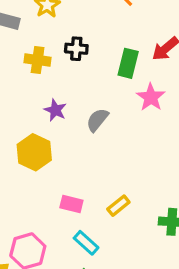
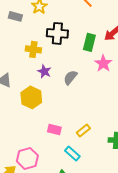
black cross: (76, 49) -> (57, 33), size x1.5
yellow cross: (38, 60) -> (33, 49), moved
cyan rectangle: (86, 243) -> (72, 153), moved

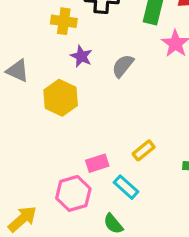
pink rectangle: (54, 129) -> (97, 163), moved, turned -32
pink hexagon: (27, 158) -> (73, 193), moved

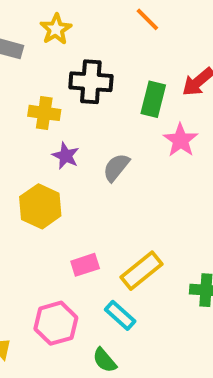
yellow rectangle: (144, 150) -> (142, 271), size x1.5
pink rectangle: (97, 163) -> (85, 265), moved

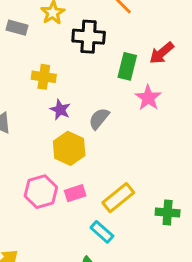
black cross: (91, 82) -> (89, 37), moved
yellow hexagon: (40, 206) -> (69, 148), moved
pink hexagon: (56, 323) -> (41, 192), moved

